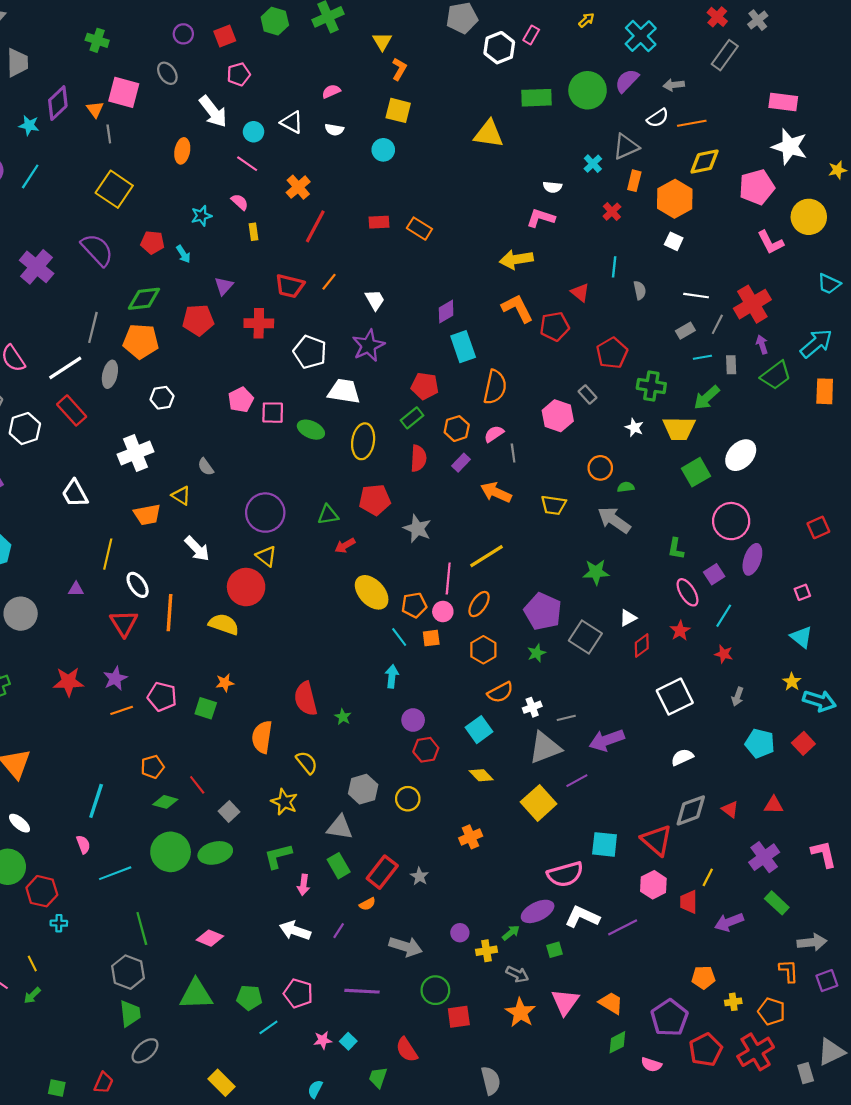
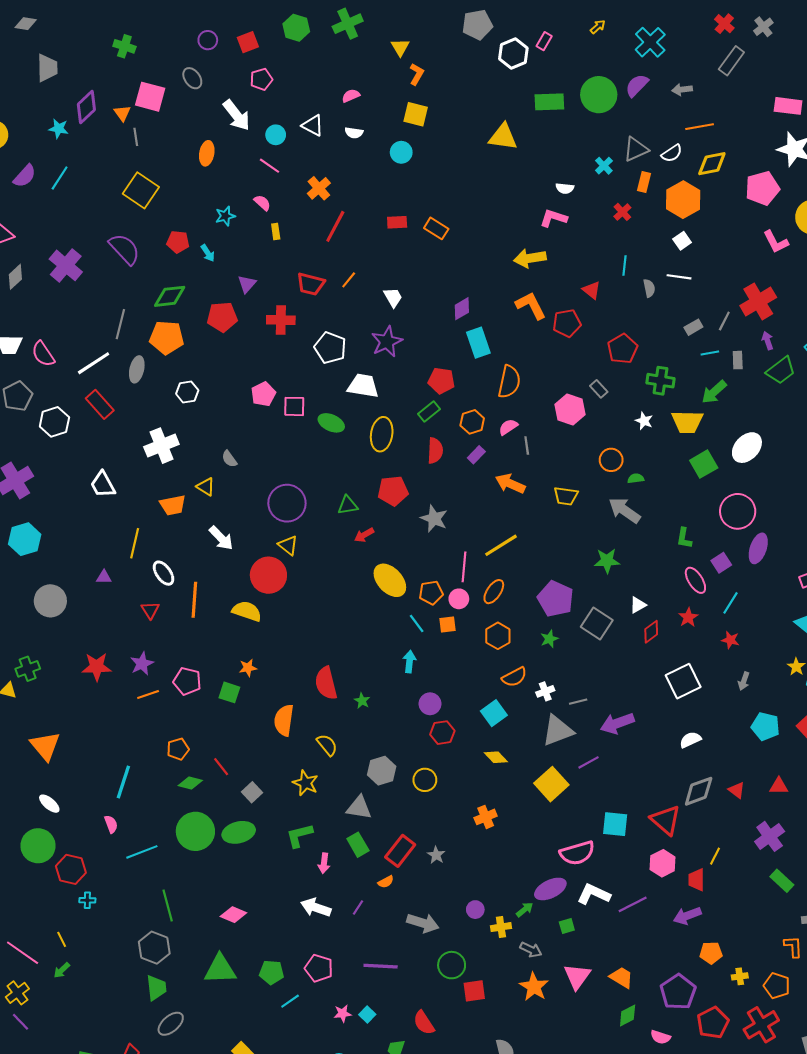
white semicircle: (658, 118) -> (672, 153), moved
white square: (674, 241) -> (682, 241), turned 30
white line: (696, 296) -> (679, 277), moved
red triangle: (124, 623) -> (150, 610), size x0.7
purple arrow: (729, 922) -> (687, 916), moved

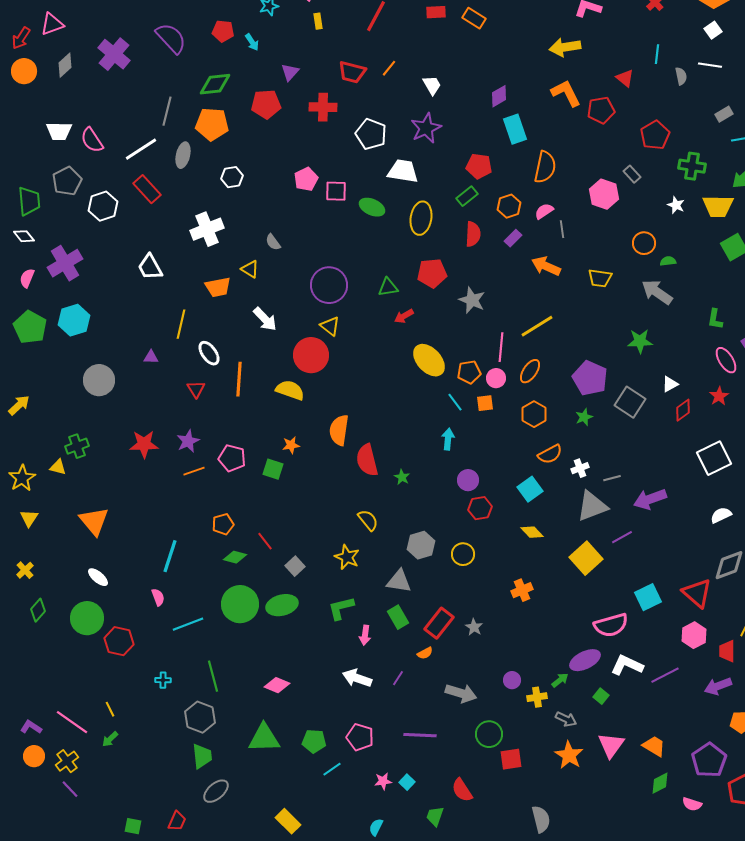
orange semicircle: (284, 720) -> (339, 430), moved
cyan square: (615, 824) -> (648, 597), turned -32
cyan cross: (87, 900) -> (163, 680), moved
green square: (567, 926) -> (601, 696), turned -35

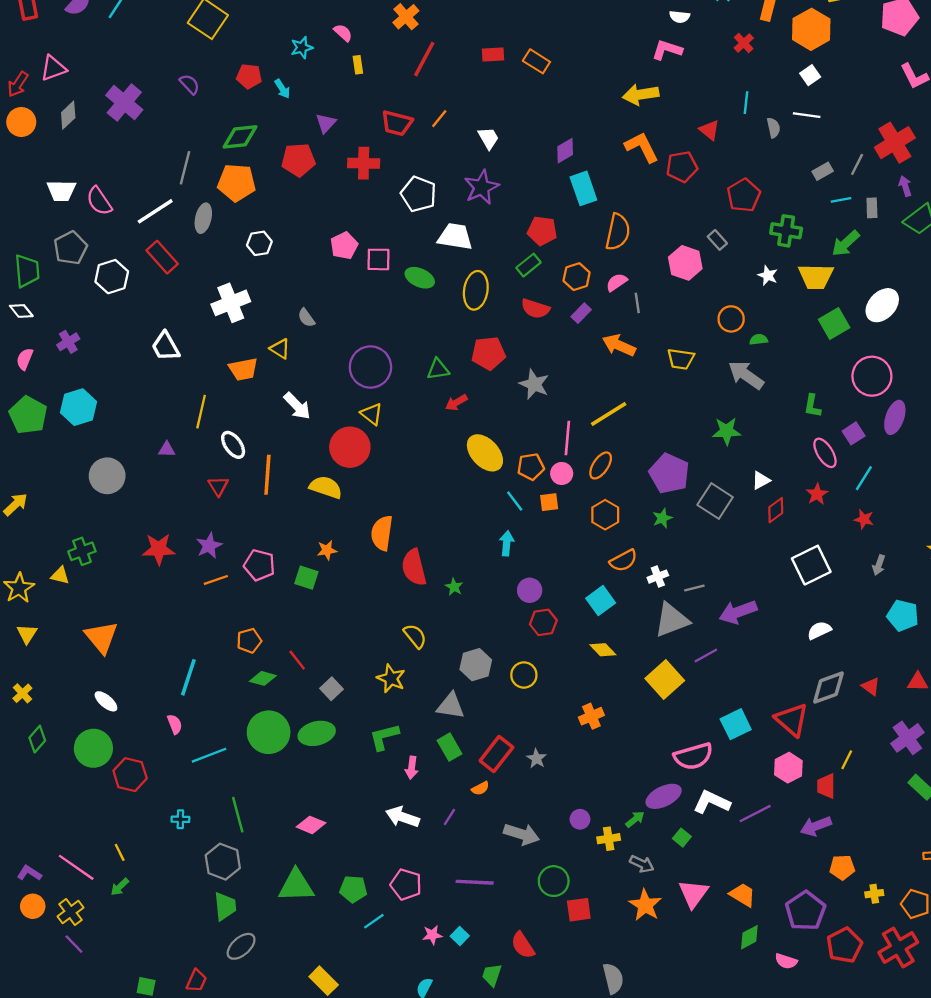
purple semicircle: (171, 38) -> (190, 84), size x0.6
red semicircle: (473, 234) -> (535, 309), turned 105
purple cross: (65, 263) -> (68, 342), size x0.6

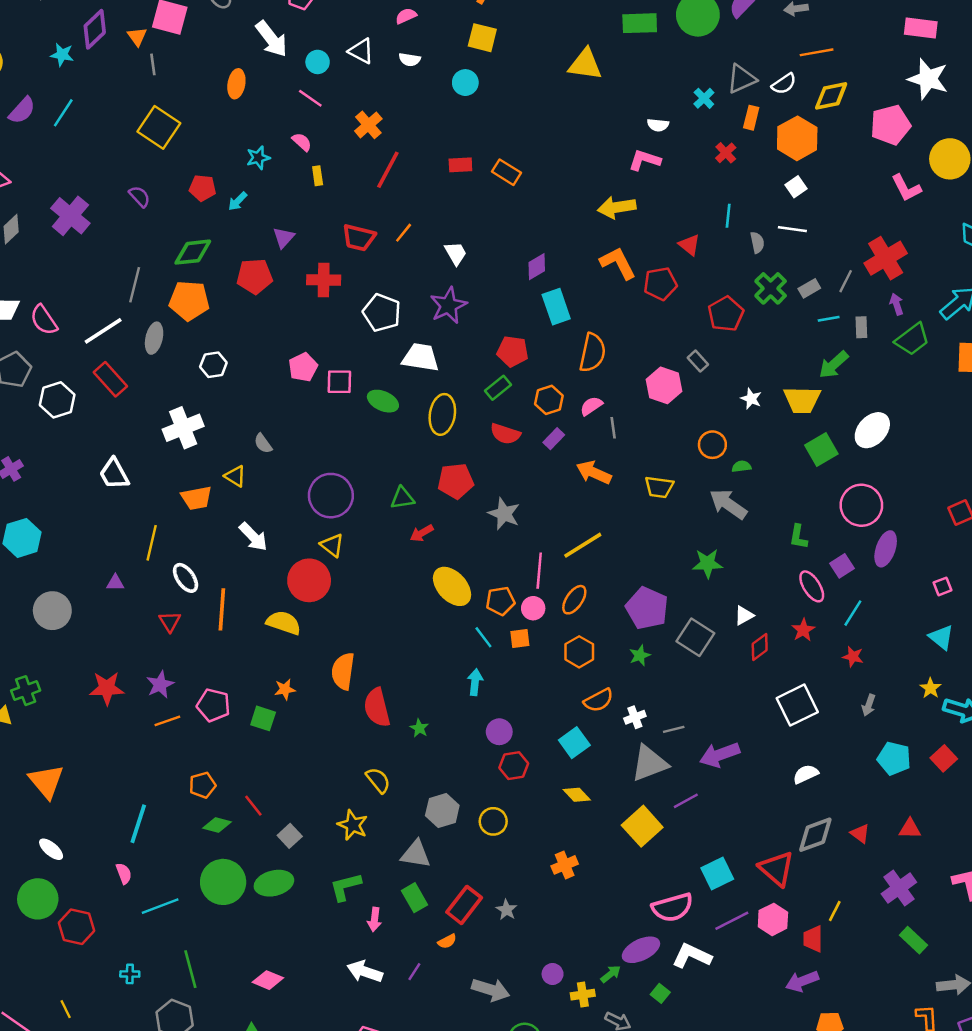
cyan arrow: (282, 89) -> (238, 201), turned 78
green cross: (786, 231) -> (771, 288), moved, turned 36
purple line: (755, 814) -> (732, 921), moved

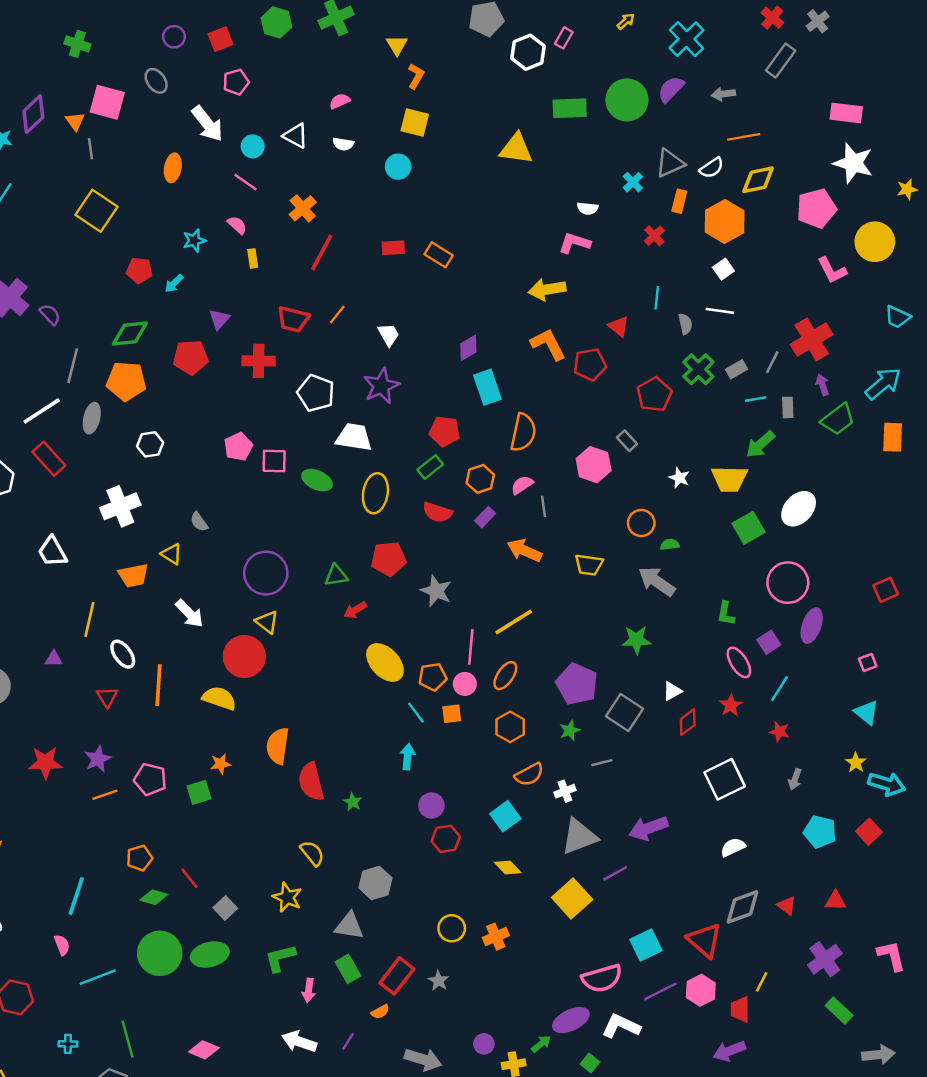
purple semicircle: (140, 196) -> (50, 314), moved
green square: (263, 718) -> (199, 792), turned -35
gray line: (674, 729) -> (602, 763), moved
yellow circle: (493, 821) -> (452, 928), moved

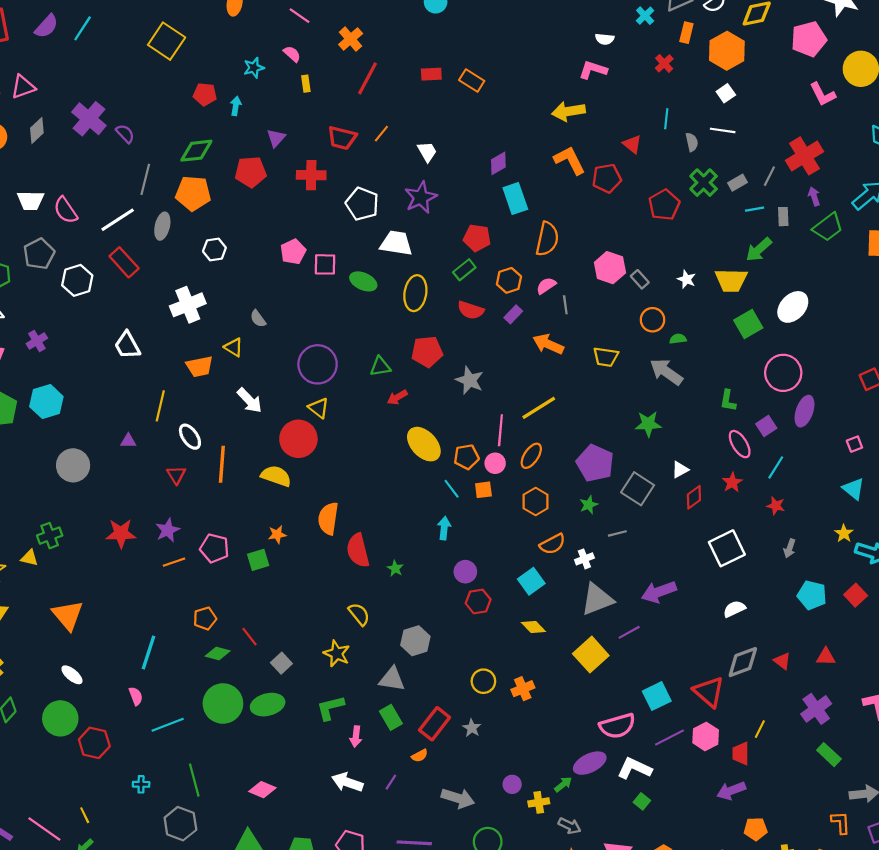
cyan arrow: (174, 283) -> (236, 106), turned 144
gray rectangle: (627, 441) -> (640, 279), moved
green square: (590, 1063) -> (642, 801), moved

